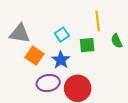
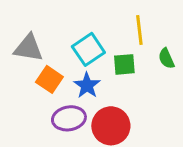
cyan square: (62, 35) -> (88, 49), size x1.5

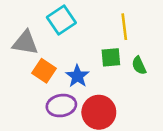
cyan square: (88, 49) -> (61, 20), moved
green semicircle: (166, 58) -> (139, 65), moved

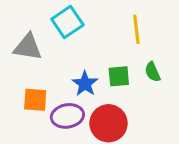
green square: (111, 57) -> (119, 76), moved
orange square: (44, 71) -> (35, 100), moved, turned -30

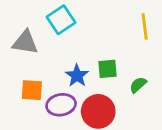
yellow line: (136, 29) -> (145, 26), moved
green semicircle: (153, 72) -> (138, 85), moved, turned 72

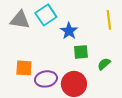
gray triangle: (25, 42) -> (20, 20), moved
blue star: (77, 76) -> (69, 31), moved

